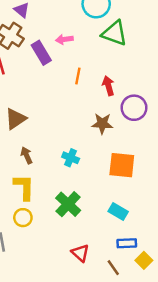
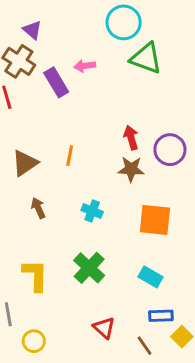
orange line: (78, 76) -> (70, 156), moved
red arrow: (108, 86) -> (131, 138), moved
yellow L-shape: (24, 187) -> (35, 275), moved
yellow circle: (23, 218) -> (34, 341), moved

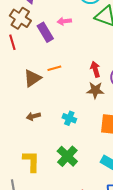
orange line: (70, 156) -> (54, 68), moved, turned 64
brown triangle: (25, 163) -> (32, 78), moved
brown arrow: (38, 208) -> (33, 116), turned -80

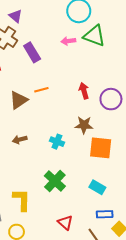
pink arrow: (64, 21) -> (68, 41), moved
brown star: (95, 90) -> (84, 125), moved
yellow L-shape: (31, 161) -> (22, 200), moved

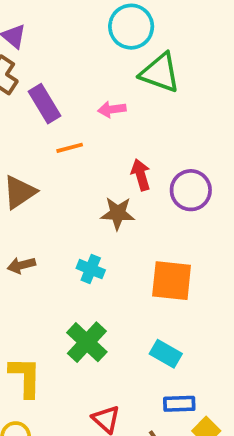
pink arrow: (68, 41) -> (112, 109), moved
orange line: (41, 90) -> (70, 148), moved
brown star: (84, 125) -> (118, 213), moved

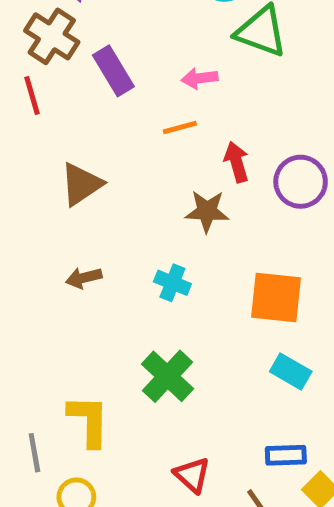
orange line: (70, 148) -> (180, 128), moved
cyan rectangle: (166, 354) -> (291, 371), moved

